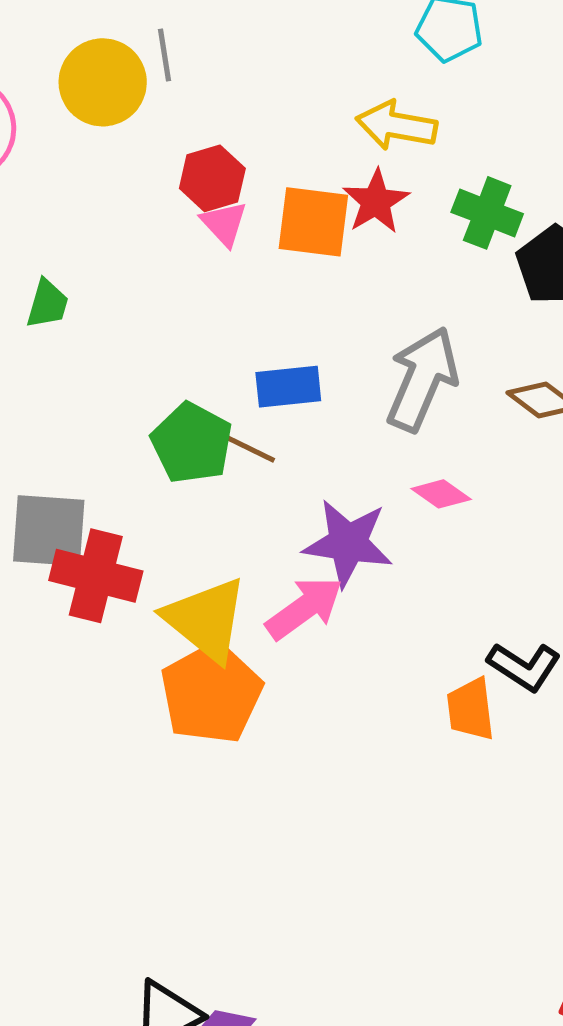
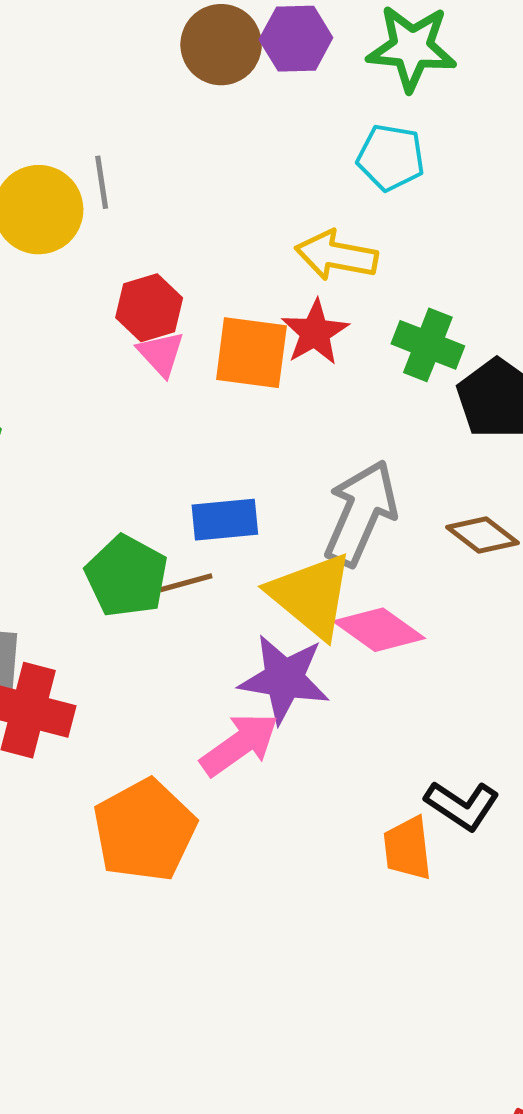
brown line: (251, 449) -> (186, 583), turned -42
pink diamond: (441, 494) -> (379, 630), size x1.5
yellow triangle: (206, 620) -> (311, 595), moved

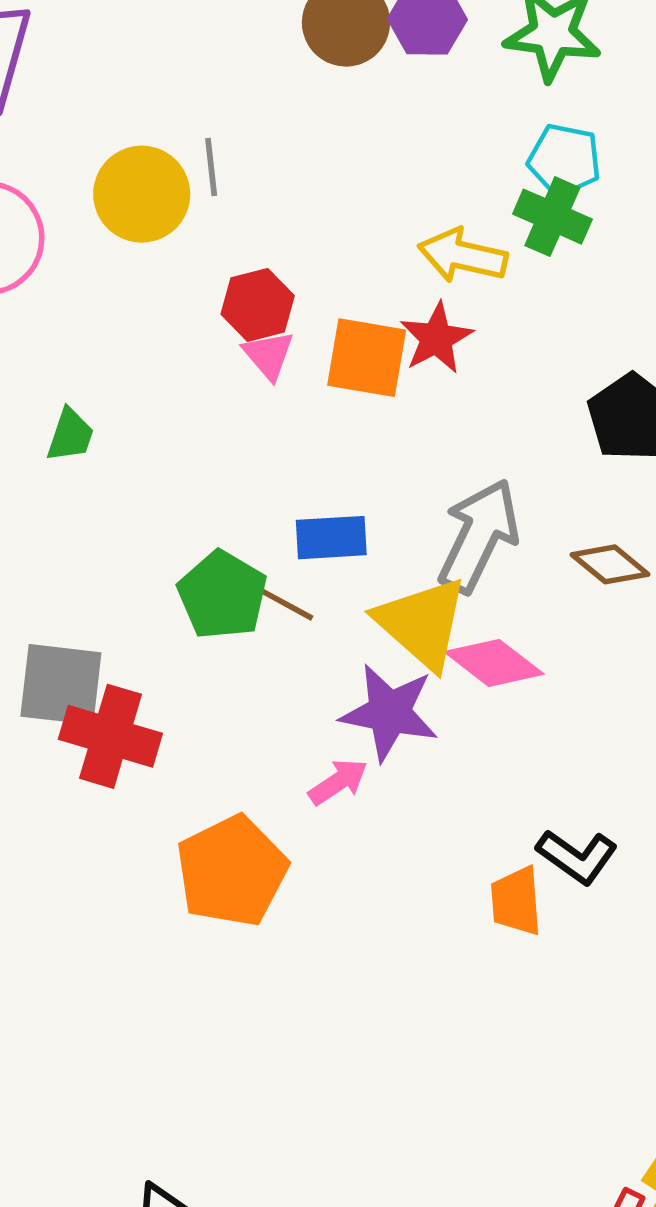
cyan pentagon: (391, 157) -> (564, 160), moved
green cross: (428, 345) -> (552, 217), moved
brown line: (186, 583) -> (287, 604), turned 42
pink arrow: (240, 744) -> (338, 782), size x0.7

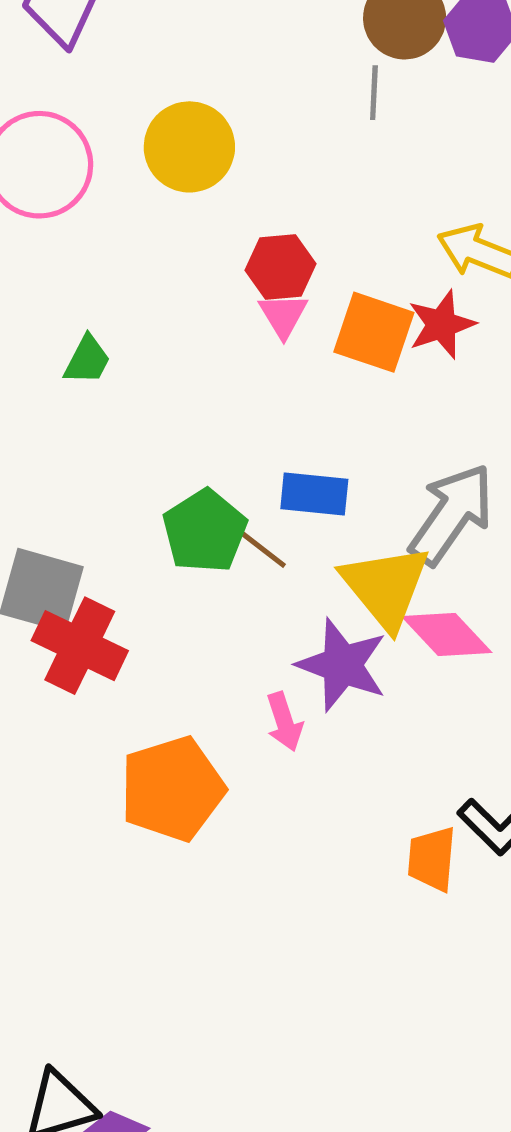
gray line: (211, 167) -> (374, 93), moved
pink arrow: (338, 782) -> (284, 722), turned 96

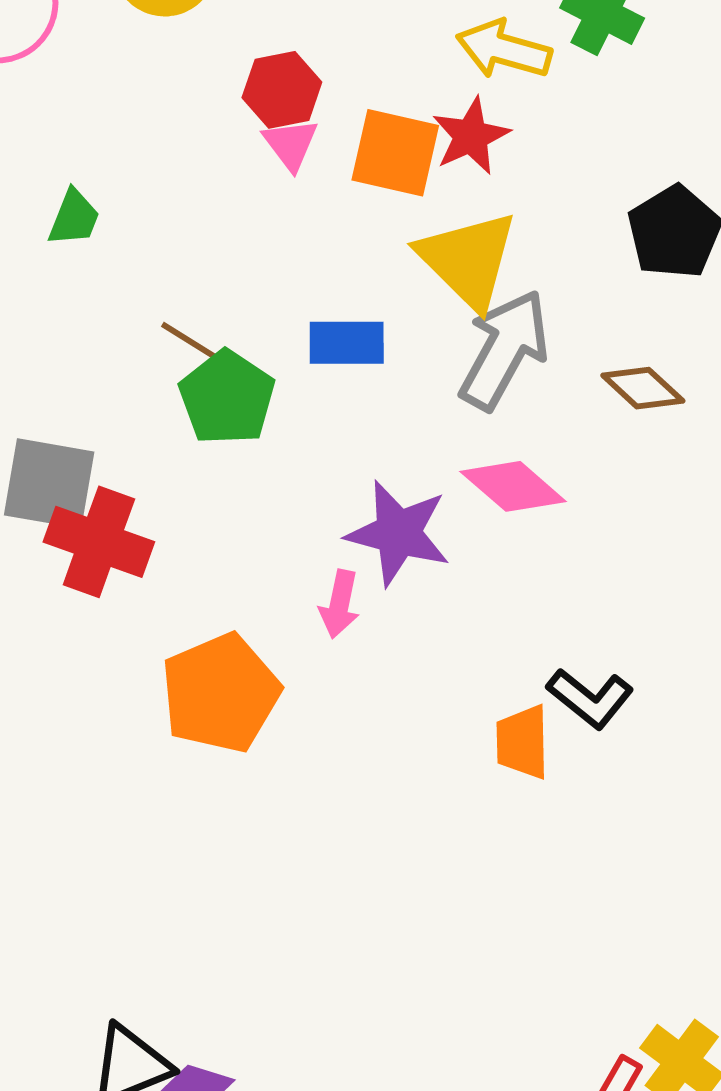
brown line: (263, 549) -> (189, 341), moved
yellow triangle: (386, 587) -> (468, 260), moved
pink arrow: (284, 722) -> (339, 604), turned 36

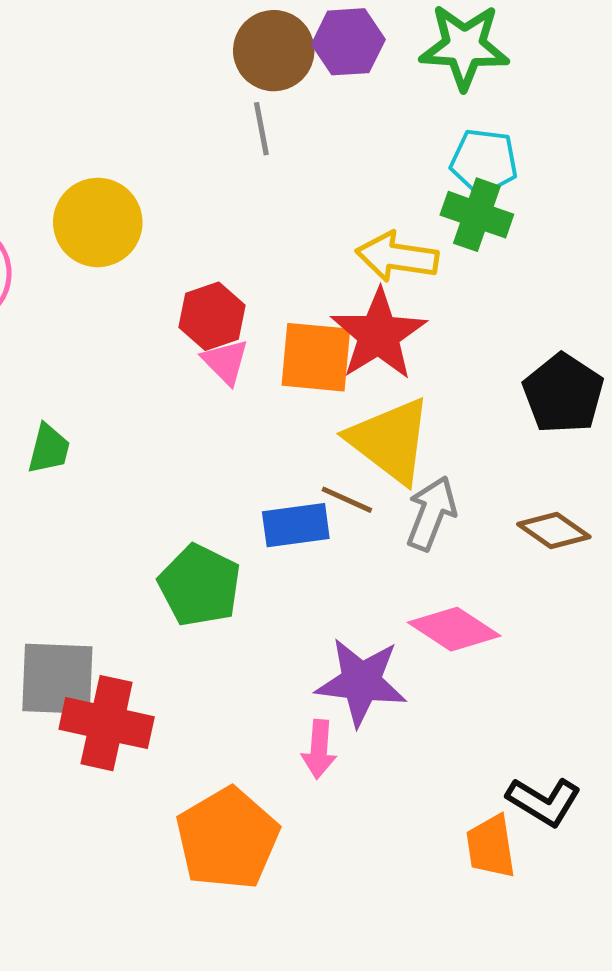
red star: (471, 136) -> (379, 335), size x1.4
brown line: (189, 341) -> (347, 500), moved
gray arrow: (504, 350) -> (431, 513), size x0.7

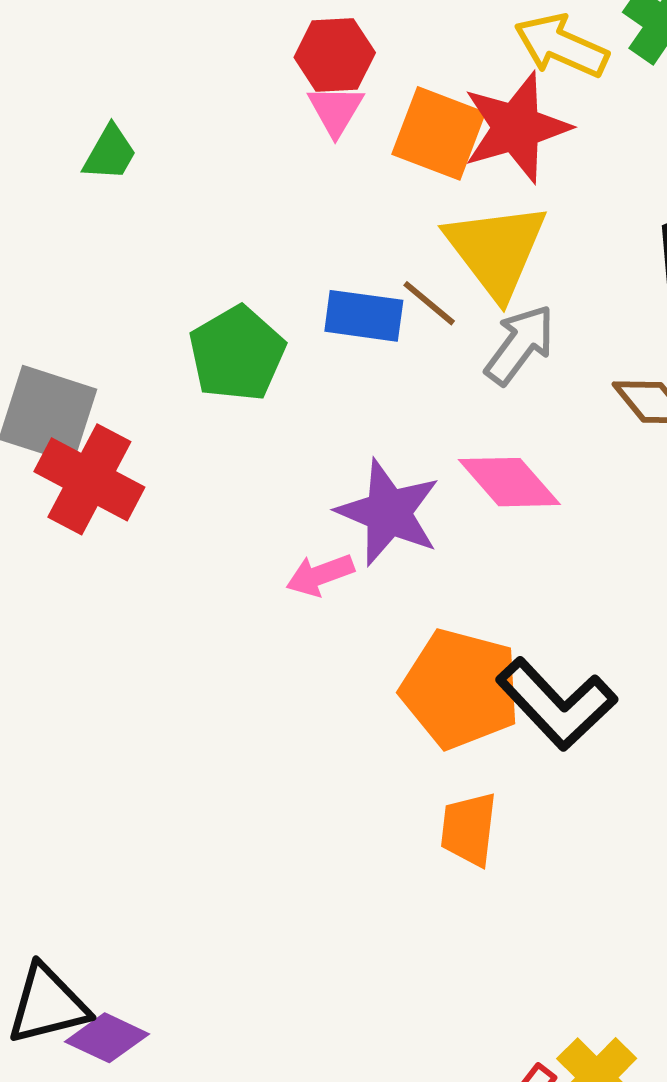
pink arrow: (319, 749) -> (320, 575), turned 50
black L-shape: (544, 801) -> (556, 704), size x1.4
orange pentagon: (227, 839) -> (461, 689), moved, turned 30
orange trapezoid: (491, 846) -> (469, 829), moved

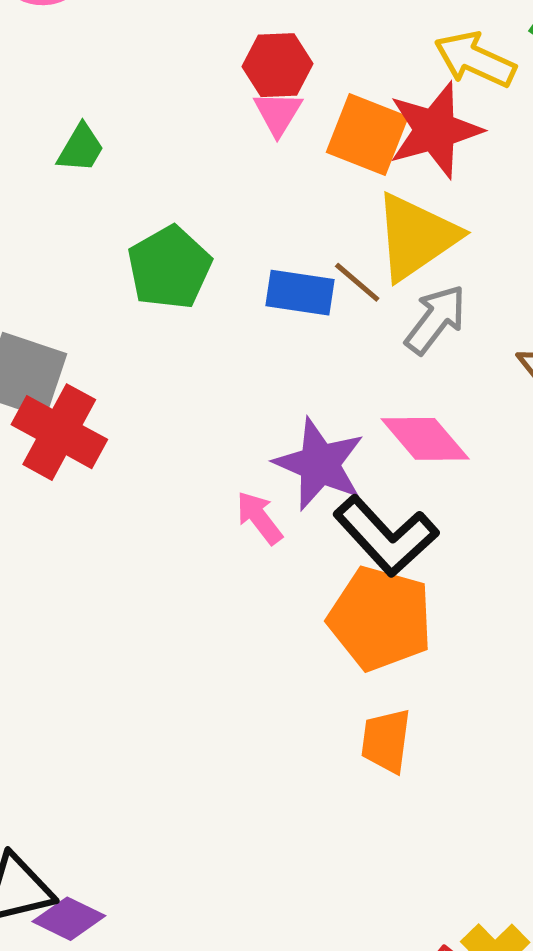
yellow triangle: (496, 250) -> (416, 237), turned 32
green pentagon: (237, 354) -> (169, 268), moved
pink arrow: (320, 575) -> (259, 518), turned 72
black L-shape: (556, 704) -> (386, 536), moved

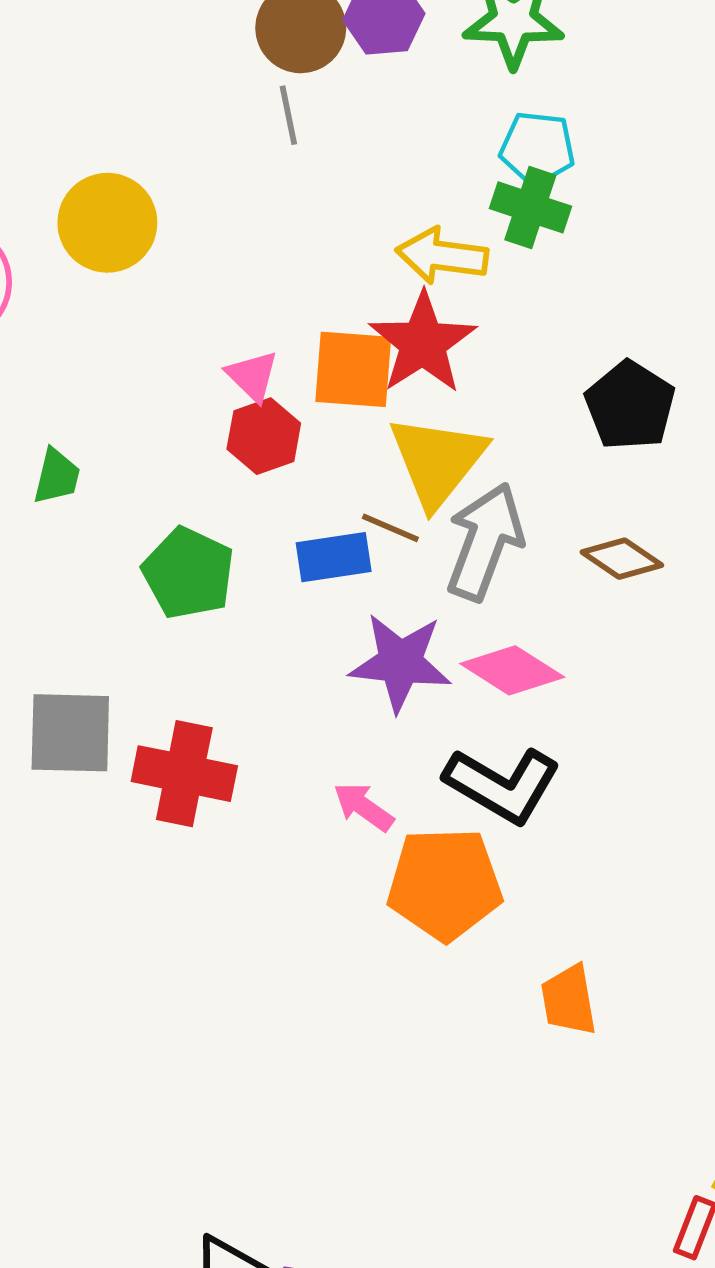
red hexagon: (277, 65) -> (264, 436), moved
gray arrow: (436, 319) -> (485, 542), size x1.4
red cross: (59, 432) -> (184, 774), moved
purple star: (319, 464) -> (400, 662), moved
orange pentagon: (380, 619) -> (445, 884), moved

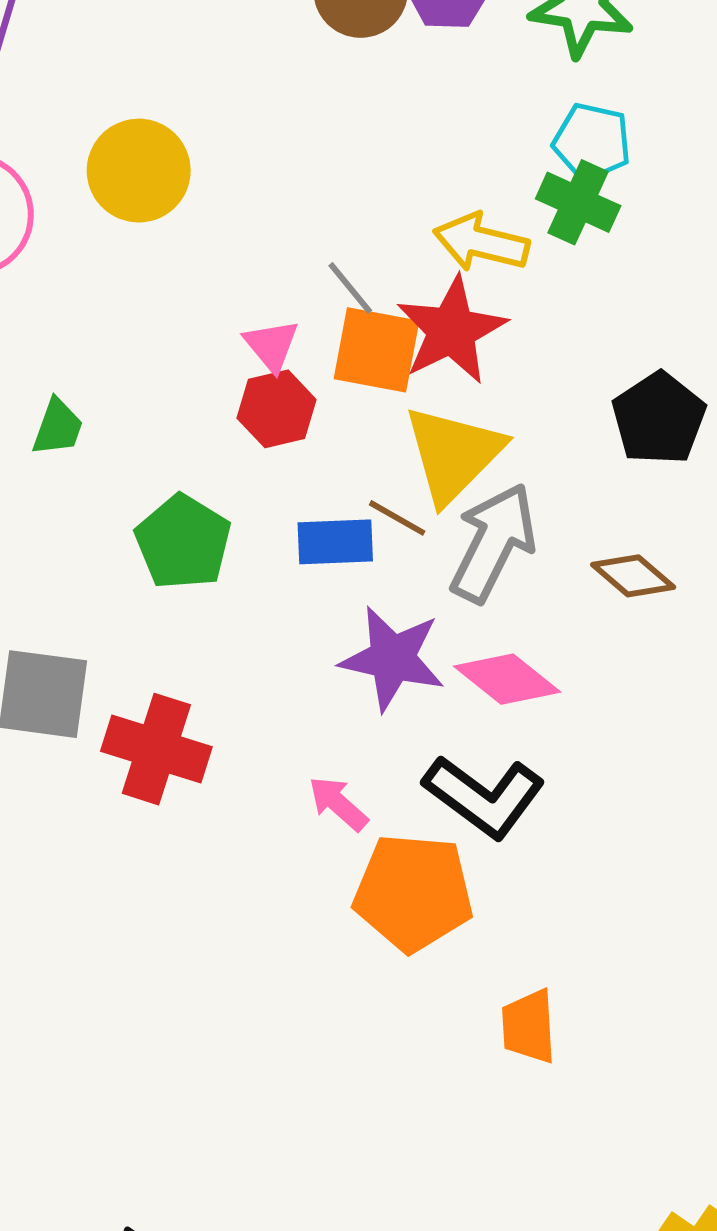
gray line: (288, 115) -> (350, 288), moved, turned -34

